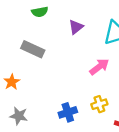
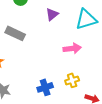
pink arrow: (99, 67) -> (72, 48), turned 30

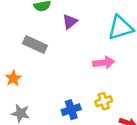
purple triangle: (52, 14) -> (70, 22), moved

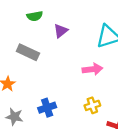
blue cross: (71, 110) -> (47, 108), moved

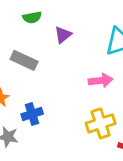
yellow cross: (92, 105) -> (101, 123), size x1.5
blue cross: (47, 108) -> (32, 114), moved

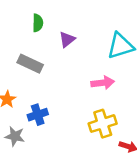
green semicircle: (32, 17) -> (38, 23), turned -78

